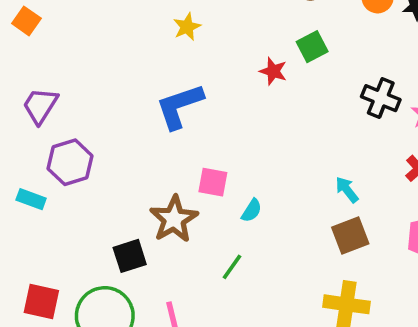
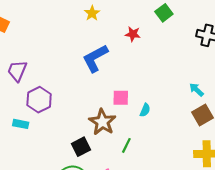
red star: (273, 71) -> (133, 34), moved
green line: (232, 267) -> (126, 145), moved

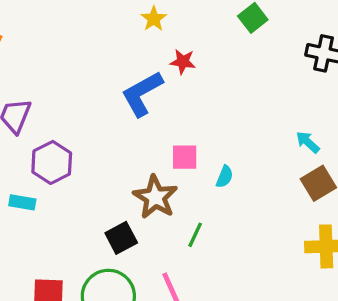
yellow star: (92, 13) -> (154, 19), moved
red star: (133, 34) -> (183, 62), moved

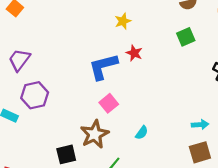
cyan arrow: (308, 142) -> (200, 125), turned 119
pink square: (185, 157) -> (109, 103), moved, turned 36

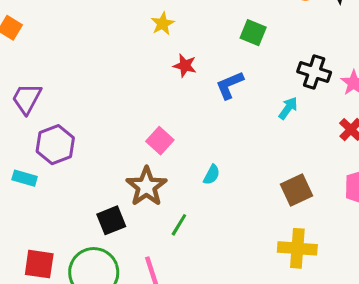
green square: (186, 37) -> (253, 33), turned -36
blue L-shape: (103, 67) -> (230, 85), moved, size x0.7
cyan arrow: (200, 125) -> (288, 108), moved, turned -42

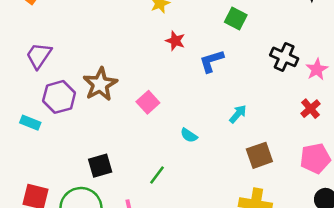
cyan arrow: (288, 108) -> (238, 114), moved
cyan semicircle: (212, 175) -> (189, 135), turned 90
brown star: (146, 186) -> (100, 84), moved

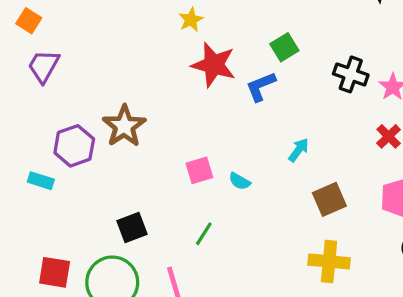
green square: (236, 19) -> (284, 47), moved, turned 35
red star: (175, 41) -> (214, 65), size x1.8
purple trapezoid: (39, 56) -> (44, 66), moved
pink square: (148, 102) -> (199, 170), moved, turned 30

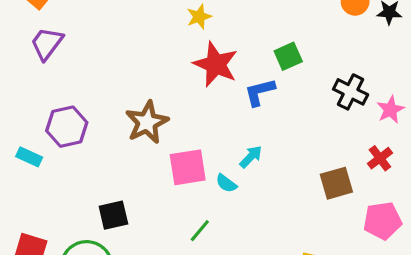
brown star: (124, 126) -> (147, 122), moved
cyan arrow: (299, 150) -> (251, 157), moved
pink square: (199, 170) -> (188, 167), size x1.4
brown square: (329, 199) -> (336, 183), moved
green line: (204, 234) -> (200, 231), moved

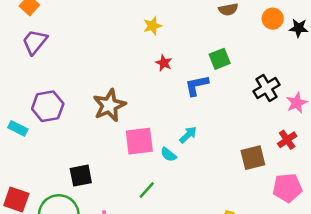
red star: (216, 64) -> (164, 63), size x0.5
black cross: (351, 92) -> (267, 88), turned 30

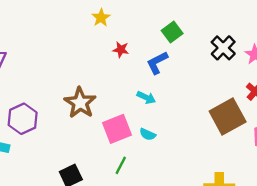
cyan arrow: (188, 135) -> (146, 98), moved, turned 84
brown square: (253, 158) -> (228, 116), size x1.4
green line: (147, 190) -> (121, 165), moved

